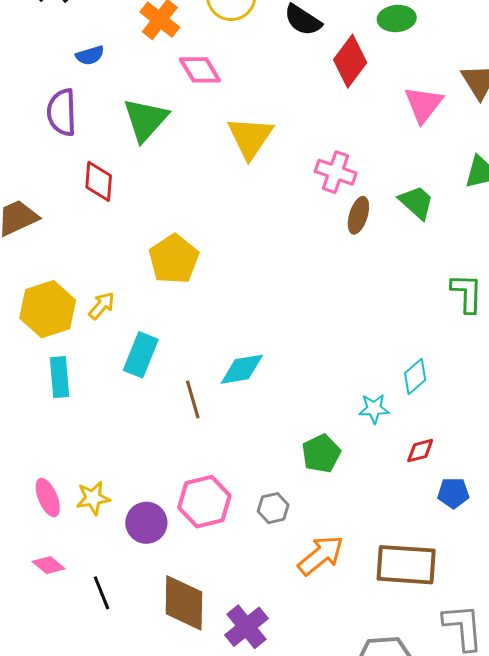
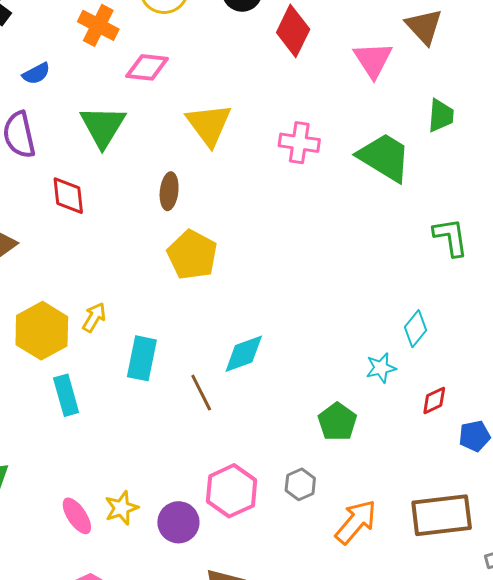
pink diamond: (200, 70) -> (147, 67), turned -42
green trapezoid: (416, 202) -> (384, 157), size x1.5
brown ellipse: (358, 215) -> (169, 191), moved
yellow pentagon: (174, 259) -> (192, 255), moved

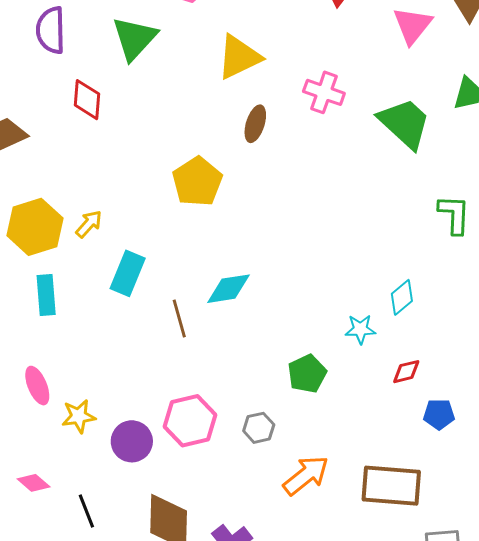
yellow triangle: (209, 125) -> (239, 57), turned 30
brown ellipse: (169, 191) -> (255, 124), moved
pink ellipse: (77, 516) -> (37, 386), moved

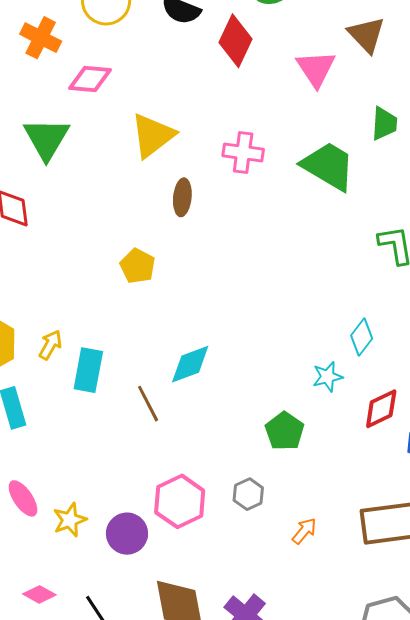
yellow pentagon: (197, 182) -> (137, 266), size x0.7
yellow arrow: (89, 224) -> (50, 345), moved
red diamond: (406, 372) -> (381, 409), size x1.4
orange arrow: (306, 475) -> (304, 531), size x0.6

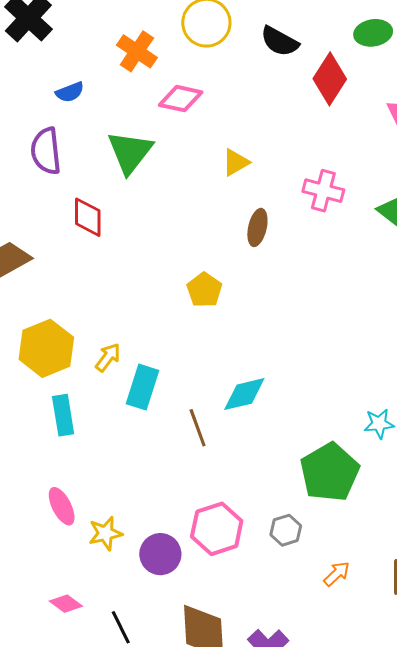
yellow triangle: (153, 135) -> (236, 162), size x0.6
green pentagon: (285, 431) -> (330, 472), size x1.5

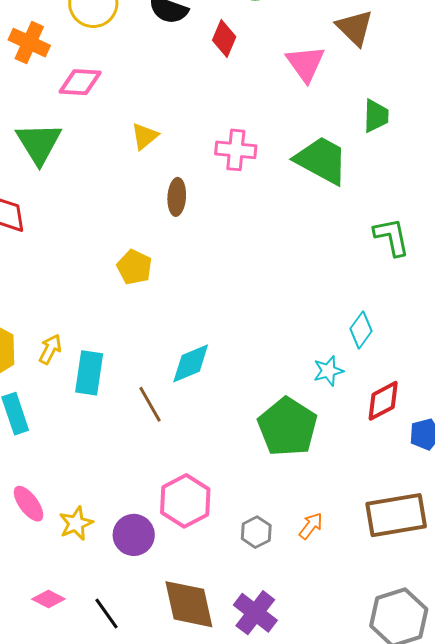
red diamond: (330, 79) -> (224, 39), size x0.7
gray hexagon: (286, 530) -> (256, 532), moved

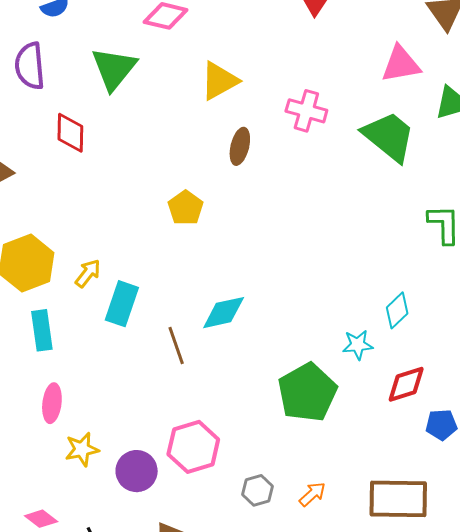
pink triangle: (305, 63) -> (401, 64), moved, turned 45
yellow triangle: (145, 136) -> (219, 81), size x1.4
pink ellipse: (29, 504) -> (52, 403), moved, turned 33

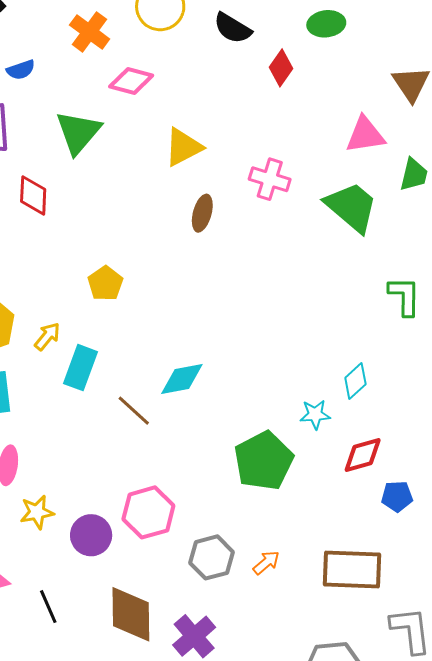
yellow pentagon: (186, 208) -> (105, 283), moved
brown line: (176, 345) -> (134, 411), turned -30
gray hexagon: (258, 490) -> (212, 557), size x1.4

